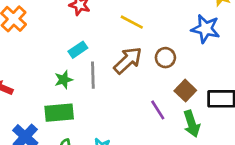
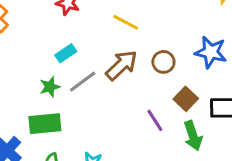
blue star: (206, 29) -> (211, 52), moved
gray line: (93, 75) -> (83, 82), turned 55

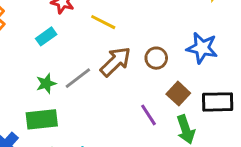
yellow line: (126, 22) -> (103, 22), moved
cyan rectangle: (66, 53) -> (46, 36), moved

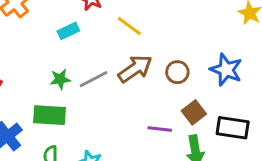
purple line: (149, 115) -> (160, 129), turned -60

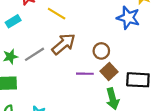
blue star: (226, 70) -> (128, 18), moved
brown circle: (177, 72) -> (101, 51), moved
purple line: (160, 129) -> (85, 74), moved

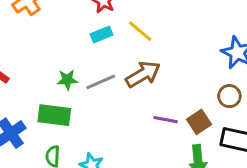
cyan rectangle: (13, 21) -> (101, 34), moved
brown circle: (101, 51) -> (229, 96), moved

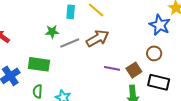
cyan rectangle: (101, 34) -> (71, 12), turned -64
green star: (67, 80) -> (52, 32), moved

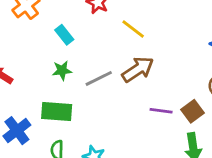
cyan rectangle: (71, 12) -> (64, 35), moved, turned -40
green star: (52, 32) -> (62, 70), moved

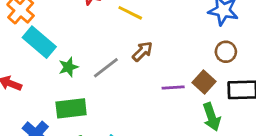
cyan rectangle: (64, 35) -> (39, 42), moved, size x1.6
brown arrow: (138, 69) -> (142, 51), size x0.7

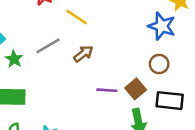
green star: (68, 67) -> (14, 59), turned -30
gray line: (106, 68) -> (48, 46), moved

